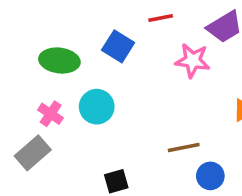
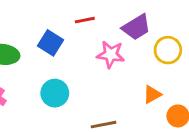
cyan circle: (97, 107) -> (55, 93), moved

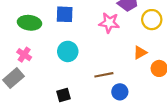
blue square: (50, 43) -> (65, 14), turned -30

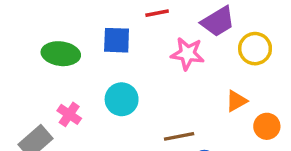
pink cross: (24, 55) -> (69, 114), moved

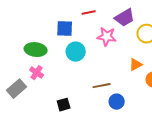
green ellipse: (61, 54) -> (36, 50), moved
cyan circle: (122, 99) -> (76, 52), moved

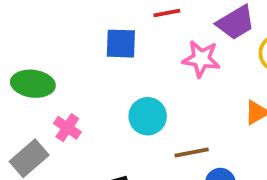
green ellipse: (36, 50) -> (33, 84), moved
cyan circle: (76, 52) -> (148, 116), moved

